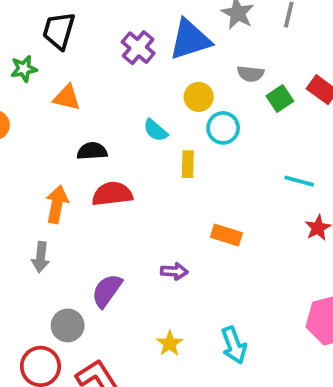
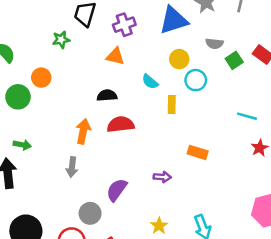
purple cross: (138, 48) -> (124, 25), moved, turned 30
orange triangle: (67, 98) -> (115, 56), moved

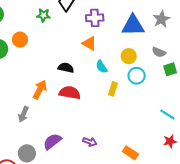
orange triangle: (115, 56) -> (89, 43), moved
orange rectangle: (198, 152) -> (130, 153), moved

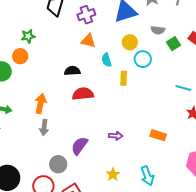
green star: (43, 15) -> (28, 36), moved
cyan semicircle: (102, 67) -> (106, 60), turned 32
orange arrow: (40, 90) -> (40, 104), moved

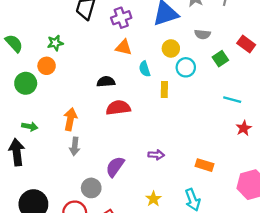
green square: (173, 44) -> (220, 59), moved
orange rectangle: (158, 135) -> (205, 165), moved

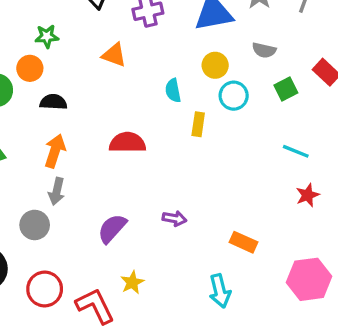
orange triangle: (124, 47) -> (114, 55), moved
black semicircle: (106, 82) -> (53, 102), moved
gray circle: (91, 188) -> (35, 225), moved
yellow star: (153, 199) -> (132, 282), moved

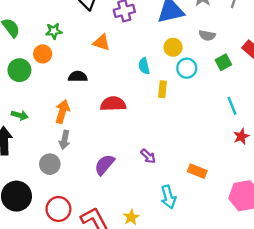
black semicircle: (53, 102) -> (78, 77), moved
cyan line: (296, 151) -> (232, 106), turned 48
purple arrow: (174, 218) -> (148, 156), turned 35
yellow star: (132, 282) -> (131, 217), moved
cyan arrow: (220, 291) -> (168, 197), moved

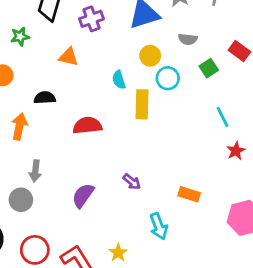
green star: (54, 31) -> (20, 37), moved
yellow rectangle: (163, 89) -> (142, 104), size x1.5
orange arrow: (62, 111) -> (19, 126), moved

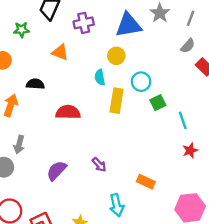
gray semicircle: (188, 39) -> (188, 46), moved, turned -63
yellow circle: (150, 56) -> (116, 56), moved
green square: (209, 68) -> (158, 103), moved

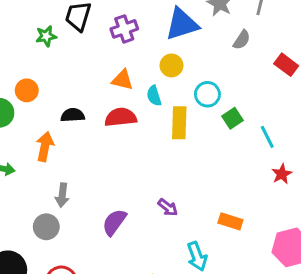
green star: (22, 30) -> (46, 36), moved
gray semicircle: (188, 46) -> (242, 40), moved
orange triangle: (60, 52) -> (122, 80), moved
red semicircle: (68, 112) -> (121, 117), moved

